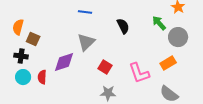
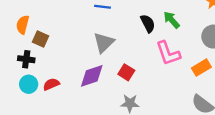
green arrow: (159, 23) -> (172, 20), moved
purple diamond: (64, 62) -> (92, 76), moved
pink L-shape: (139, 73) -> (168, 53), moved
red semicircle: (42, 77) -> (51, 84), turned 64

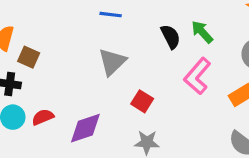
pink L-shape: (168, 53) -> (197, 76), turned 60
purple diamond: (92, 76) -> (85, 128), moved

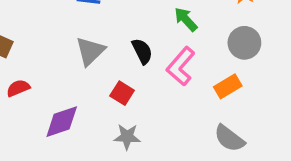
black semicircle: (171, 37) -> (142, 51), moved
red semicircle: (43, 117) -> (18, 88), moved

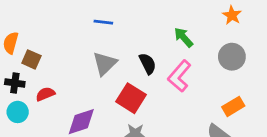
orange rectangle: (228, 86) -> (233, 106), moved
red square: (122, 93) -> (131, 98), size x1.5

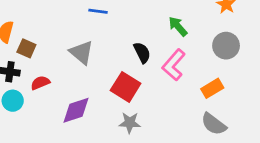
gray triangle: (105, 64) -> (81, 53), moved, turned -36
orange rectangle: (233, 106) -> (212, 88), moved

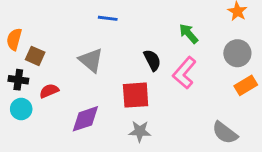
red square: (126, 87) -> (136, 95), turned -36
orange rectangle: (212, 88) -> (246, 85), moved

